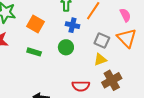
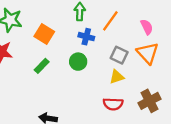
green rectangle: (34, 52) -> (42, 66), turned -64
brown cross: (112, 80) -> (149, 101), moved
red semicircle: (81, 86) -> (113, 104), moved

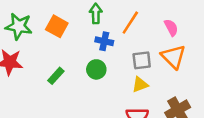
orange square: (44, 34) -> (57, 26), moved
gray square: (119, 55) -> (142, 60), turned -30

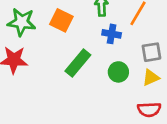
green circle: (96, 69) -> (118, 72), moved
green rectangle: (56, 76) -> (78, 63), moved, size x1.5

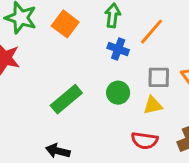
green rectangle: (78, 63) -> (66, 99), moved

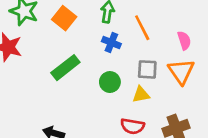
orange line: (152, 32) -> (142, 28), turned -70
green rectangle: (66, 99) -> (65, 68), moved

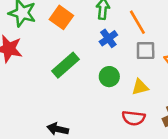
blue cross: (111, 43) -> (108, 38), turned 36
gray square: (147, 69) -> (146, 51), moved

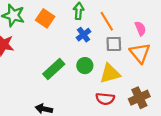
green rectangle: (65, 65) -> (54, 69), moved
yellow triangle: (140, 87) -> (110, 74), size x1.5

